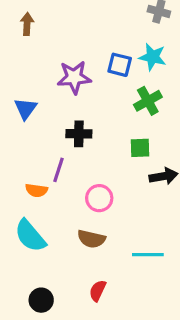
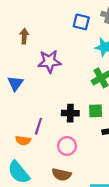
brown arrow: (27, 24) -> (24, 36), moved
blue square: (120, 65) -> (81, 22), moved
black cross: (79, 134) -> (70, 113), moved

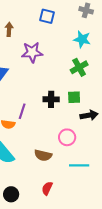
blue square: (81, 22) -> (47, 16), moved
pink circle: (67, 146) -> (67, 137), moved

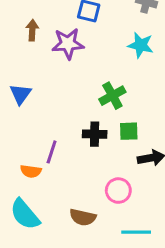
purple star: (32, 52) -> (68, 44), moved
green cross: (79, 67) -> (112, 96), moved

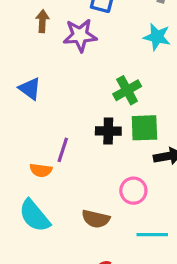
blue triangle: (20, 94) -> (30, 89), turned -30
green square: (129, 131) -> (144, 128), size x1.4

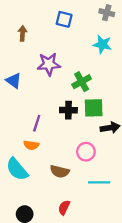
purple star: (80, 35) -> (49, 64), moved
orange semicircle: (41, 170) -> (31, 145), moved

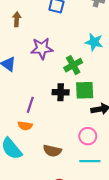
cyan star: (102, 44) -> (94, 42), moved
pink circle: (86, 152) -> (88, 136), moved

